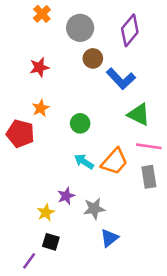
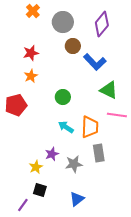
orange star: (41, 108) -> (31, 76), moved
red pentagon: (20, 134) -> (16, 105), turned -30
orange trapezoid: (114, 162) -> (90, 127), turned -40
gray rectangle: (149, 177) -> (99, 153), moved
blue triangle: (109, 238) -> (77, 199), moved

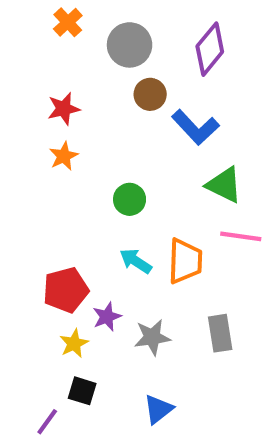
red pentagon: (16, 105) -> (66, 290), moved
gray rectangle: (99, 153) -> (220, 333), moved

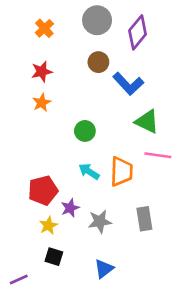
orange cross: (68, 22) -> (44, 28), moved
gray circle: (130, 45) -> (97, 20), moved
purple line: (47, 422) -> (19, 280), moved, turned 30

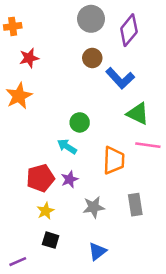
orange cross: (44, 28) -> (13, 26), moved, turned 36
red star: (42, 72) -> (29, 58), moved
orange star: (42, 103) -> (19, 96), moved, size x1.5
cyan arrow: (89, 171) -> (67, 146), moved
purple star: (70, 208) -> (70, 179), moved

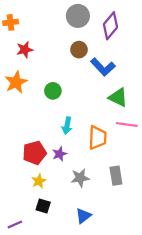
green circle: (80, 122) -> (53, 91), moved
cyan arrow: (67, 146) -> (67, 126), moved, turned -112

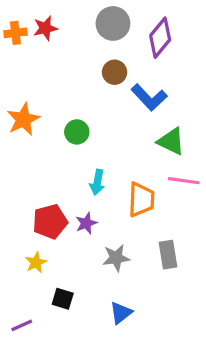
red star: (25, 50) -> (45, 28), moved
yellow star: (39, 181) -> (36, 262), moved

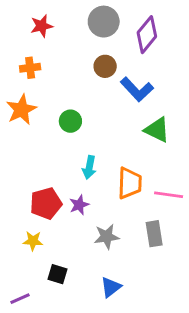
orange cross: (15, 33) -> (30, 68), moved
pink line: (184, 181) -> (169, 195), moved
yellow star: (36, 262) -> (33, 241), turned 30

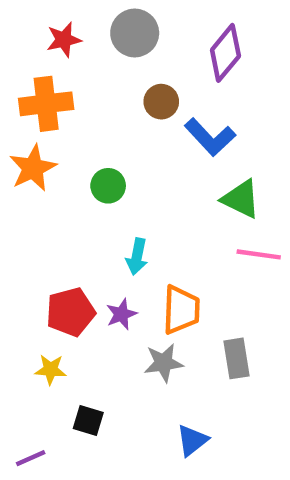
gray circle: (104, 22) -> (135, 33), moved
orange cross: (30, 68) -> (46, 104), size x1.6
orange trapezoid: (130, 183) -> (181, 310), moved
pink line: (169, 195) -> (259, 254), moved
blue triangle: (111, 287) -> (192, 440), moved

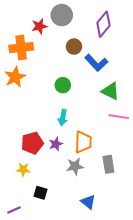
red star: (64, 40) -> (39, 26), moved
green circle: (108, 186) -> (63, 85), moved
blue triangle: (192, 440) -> (88, 202), turned -42

